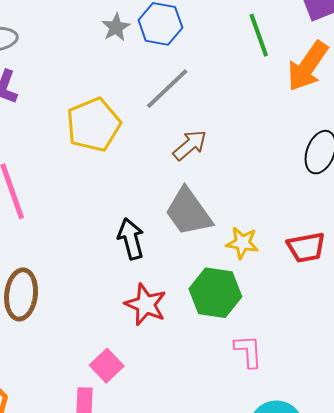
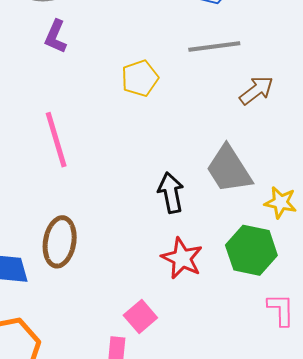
gray line: (167, 89) -> (214, 46), turned 33
yellow pentagon: (93, 125) -> (140, 78), size x0.7
brown arrow: (190, 145) -> (256, 90), moved

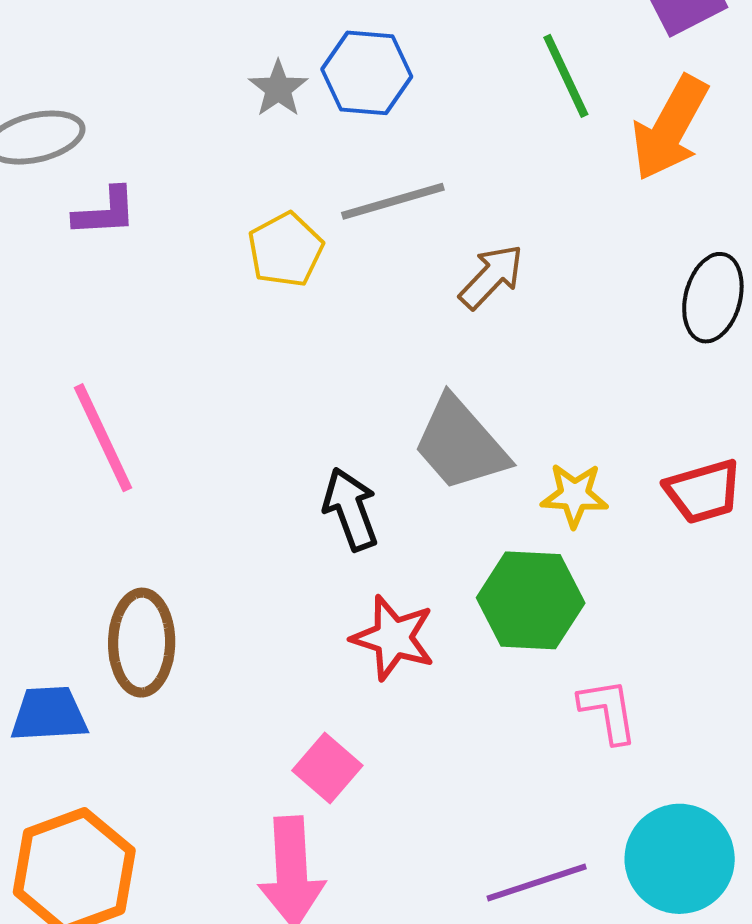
purple L-shape: (56, 37) -> (105, 212), moved, turned -108
yellow pentagon: (140, 78) -> (285, 250), moved

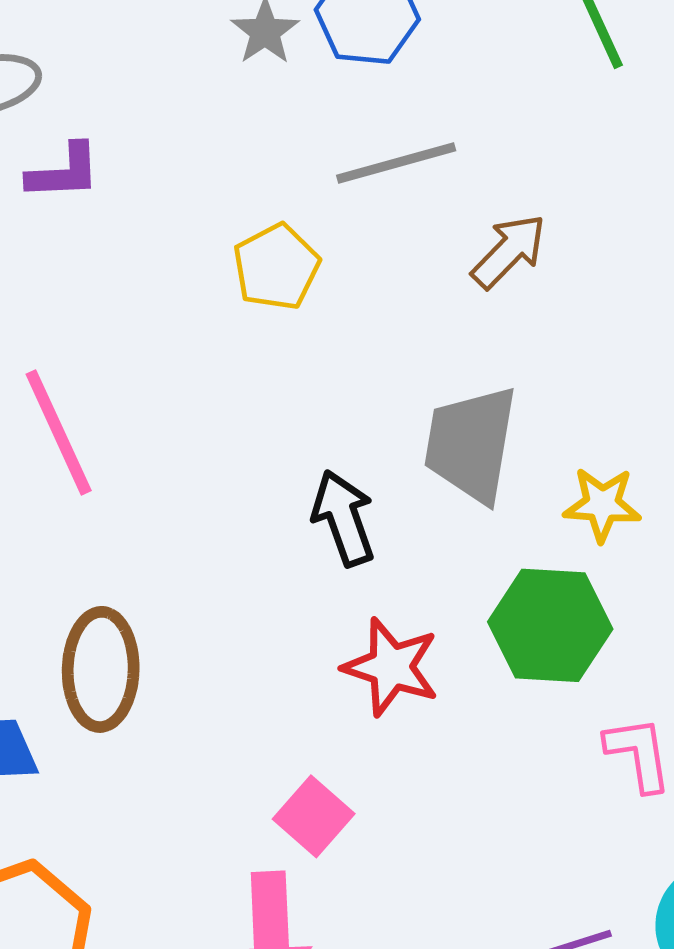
yellow pentagon: (285, 250) -> (276, 267), moved
gray trapezoid: (460, 444) -> (471, 444), turned 50

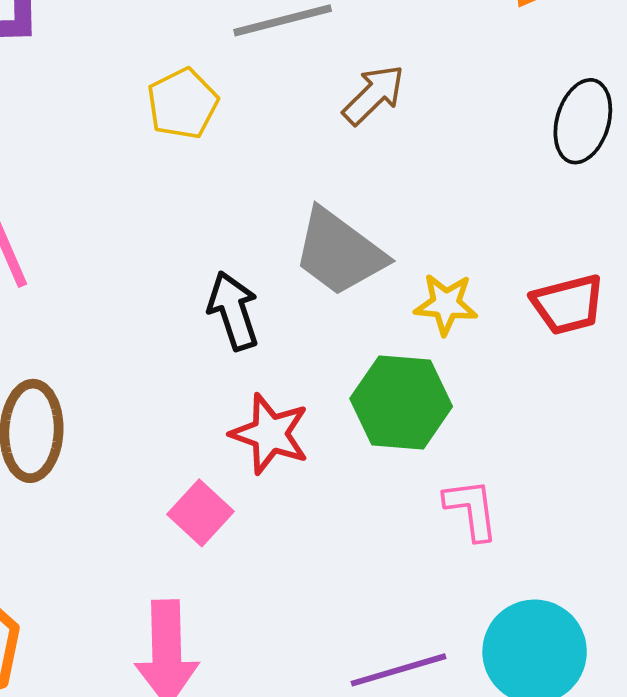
gray trapezoid: (471, 444) -> (339, 252), turned -64
pink square: (314, 816) -> (200, 513), moved

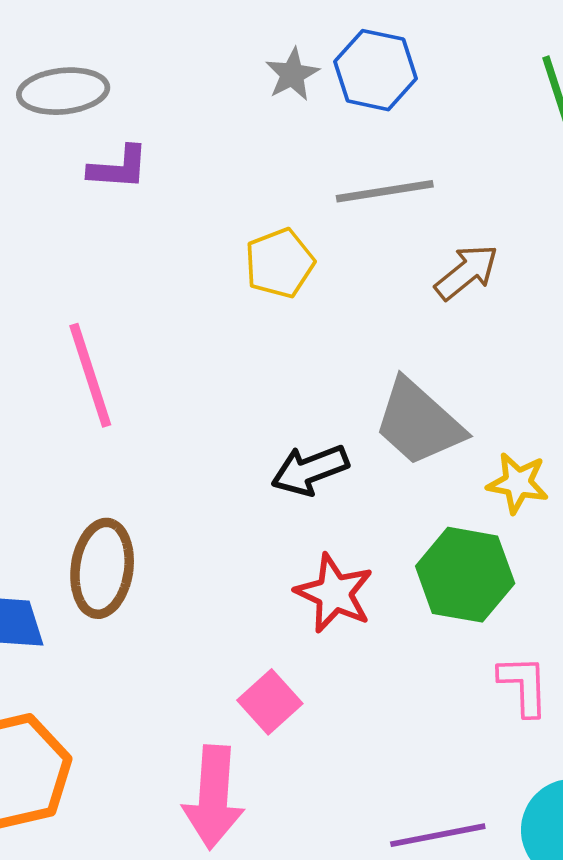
black arrow: (233, 311) -> (310, 470), turned -98
pink square: (200, 513) -> (270, 702), moved

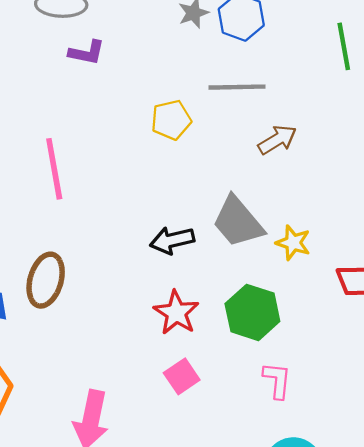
yellow star: (518, 483) -> (293, 243), moved
pink square: (270, 702) -> (182, 376), moved

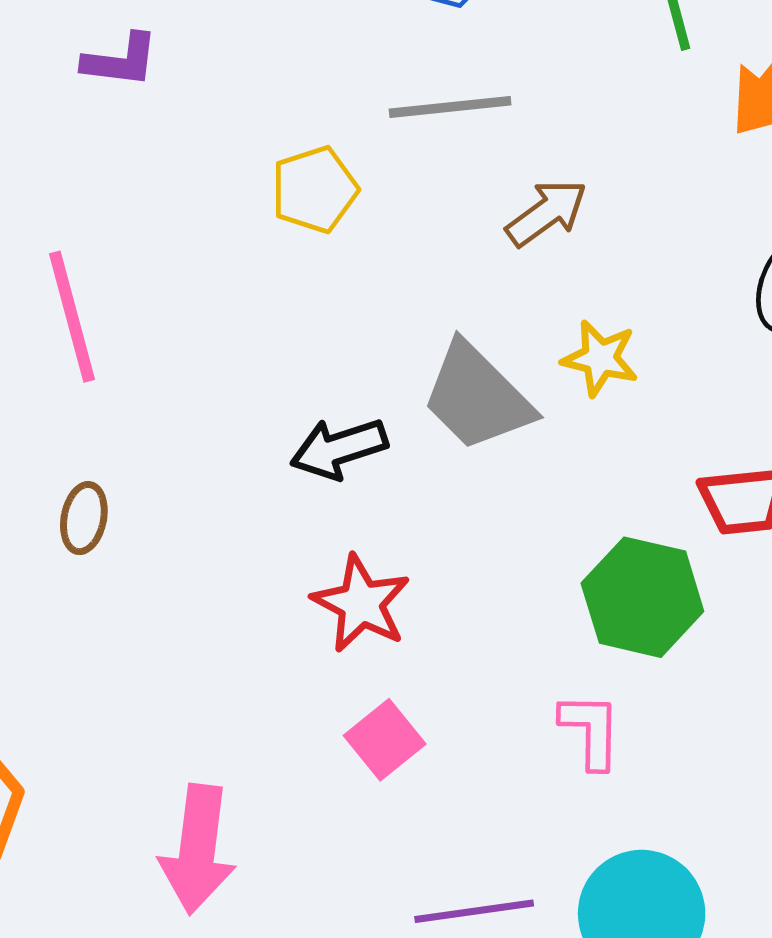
yellow star: (293, 243) -> (600, 358), moved
brown ellipse: (46, 280) -> (84, 518), moved, size x0.6
green hexagon: (252, 312) -> (642, 597), moved

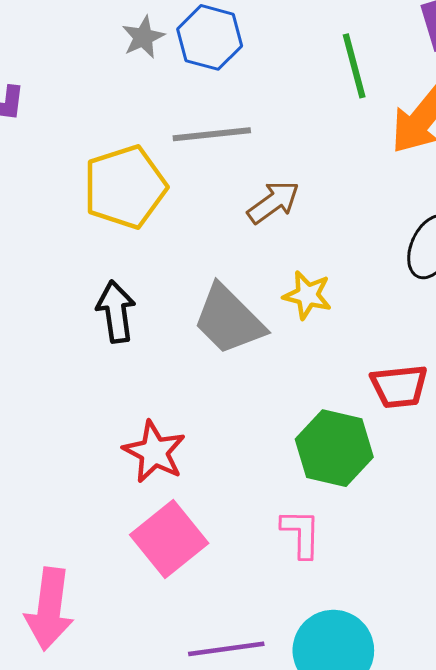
yellow pentagon: (315, 190) -> (125, 187), size x1.5
black arrow: (339, 449) -> (116, 312), moved, turned 100
pink square: (385, 740) -> (169, 539), size x1.5

